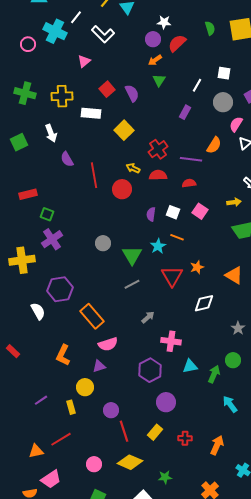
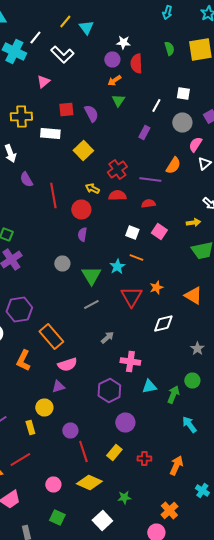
red semicircle: (177, 43) -> (136, 64), turned -48
red square: (107, 89) -> (66, 110), turned 35
purple semicircle: (151, 214) -> (82, 234), moved
orange L-shape: (63, 355) -> (23, 360), moved

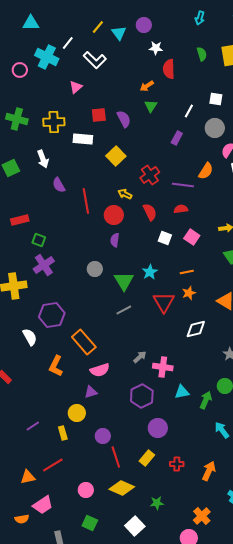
purple circle: (112, 60) -> (144, 25), moved
red semicircle: (117, 196) -> (150, 212), moved, turned 66
orange line: (136, 258) -> (187, 272), moved, turned -32
gray arrow: (107, 338) -> (140, 357), moved

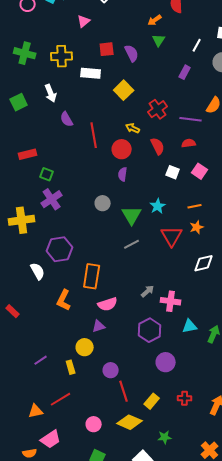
orange rectangle: (84, 342) -> (92, 276), turned 50
yellow rectangle: (147, 458) -> (152, 401), moved

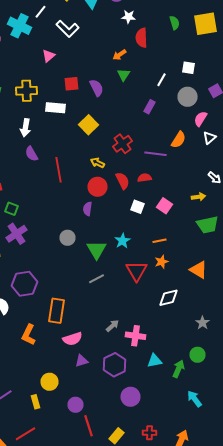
white arrow: (51, 93) -> (26, 128), moved, turned 30
red semicircle: (189, 143) -> (144, 178), moved
red circle: (122, 149) -> (98, 187), moved
purple triangle: (99, 326) -> (82, 361), moved

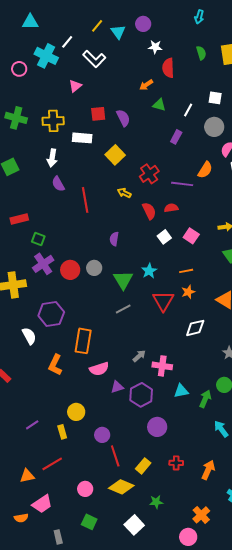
green triangle: (124, 75) -> (159, 105), moved, turned -48
red circle: (98, 187) -> (70, 270), moved
white square: (138, 207) -> (164, 237), turned 32
purple triangle: (82, 361) -> (117, 387), moved

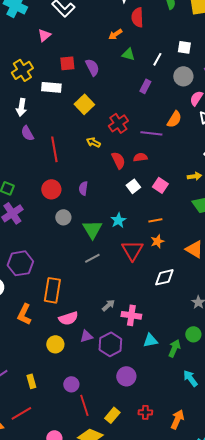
yellow cross: (53, 121) -> (22, 70), turned -30
red circle: (70, 270) -> (51, 189), moved
yellow circle: (76, 412) -> (55, 344), moved

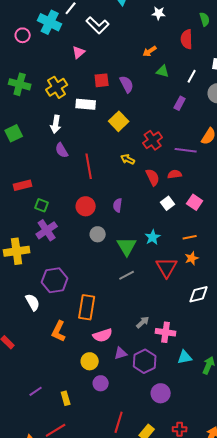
red semicircle: (137, 17) -> (187, 39), moved
purple circle: (71, 384) -> (101, 383), moved
red line: (84, 405) -> (119, 422), turned 35

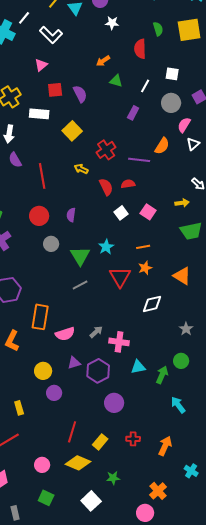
pink triangle: (79, 52) -> (41, 65), moved
pink semicircle: (103, 335) -> (65, 334), moved

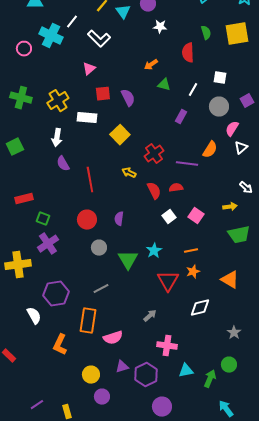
gray line: (80, 285) -> (101, 289), moved
gray arrow: (96, 332) -> (150, 316), moved

